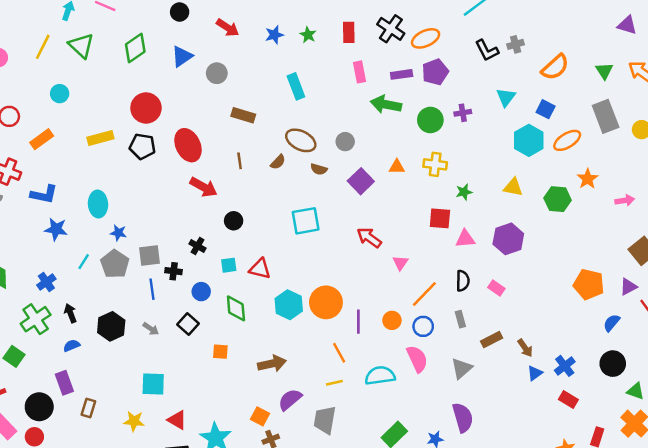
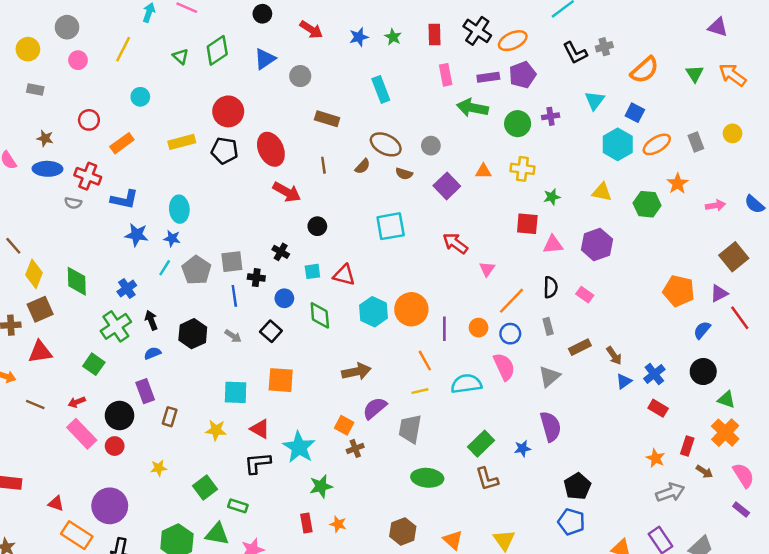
green triangle: (81, 46) -> (181, 56), moved, size x0.6
gray rectangle: (606, 116) -> (696, 142), moved, size x0.6
blue star: (118, 233) -> (172, 238), moved
orange square: (220, 352) -> (281, 380), moved, size x1.6

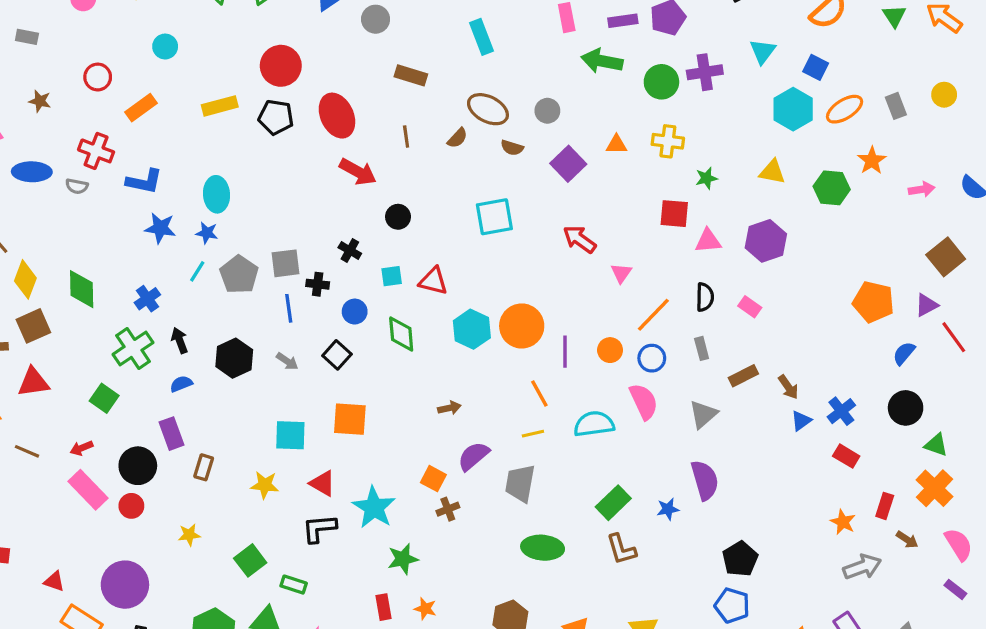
purple cross: (551, 116) -> (705, 72), size x1.5
blue ellipse: (47, 169) -> (32, 172), moved
brown arrow: (356, 372) -> (449, 408), size x0.6

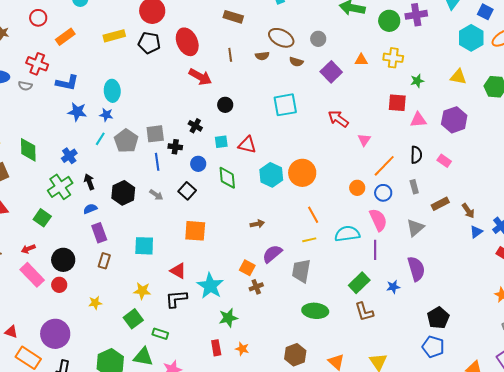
brown semicircle: (457, 138) -> (262, 56), turned 40
purple line: (565, 352) -> (375, 250), moved
purple rectangle: (172, 434) -> (99, 233), moved
cyan square: (290, 435) -> (144, 246), moved
yellow star: (265, 485) -> (142, 291), moved

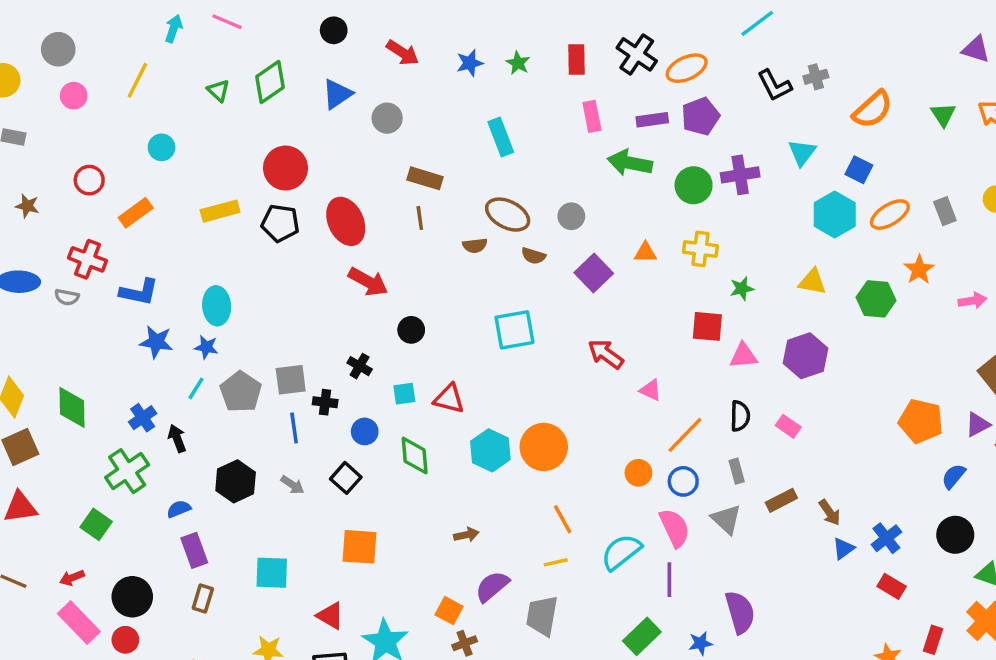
brown line: (230, 55) -> (420, 218), moved
pink triangle: (364, 140) -> (651, 390), turned -40
black arrow: (89, 182) -> (177, 438), moved
gray triangle: (415, 228) -> (726, 519), moved, turned -36
cyan semicircle: (347, 234) -> (621, 552), turned -30

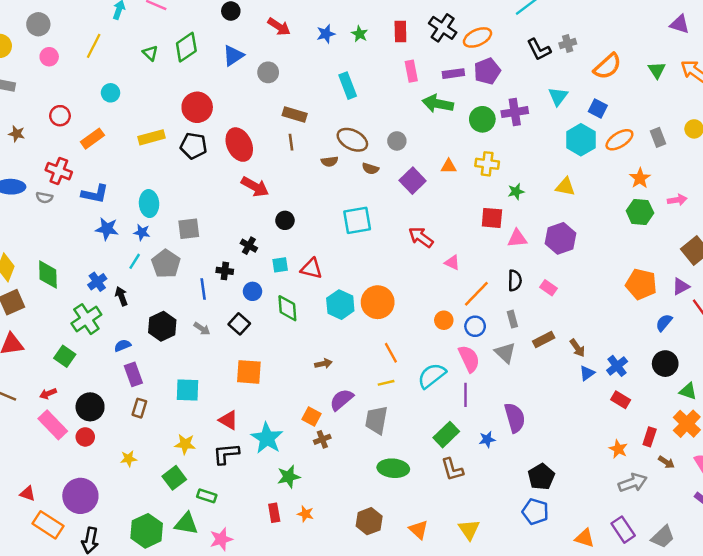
green hexagon: (876, 299) -> (640, 212), moved
gray square: (291, 380) -> (189, 229), moved

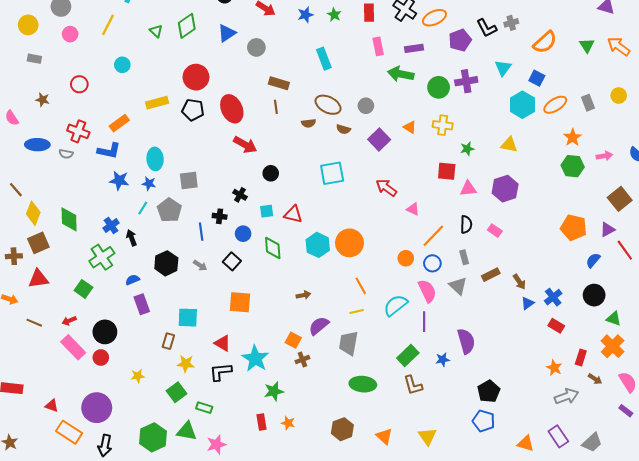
purple pentagon: (487, 71) -> (460, 40), moved
orange rectangle: (92, 139) -> (119, 123), moved
orange triangle: (449, 166) -> (410, 127), turned 32
brown rectangle: (139, 408) -> (168, 341), moved

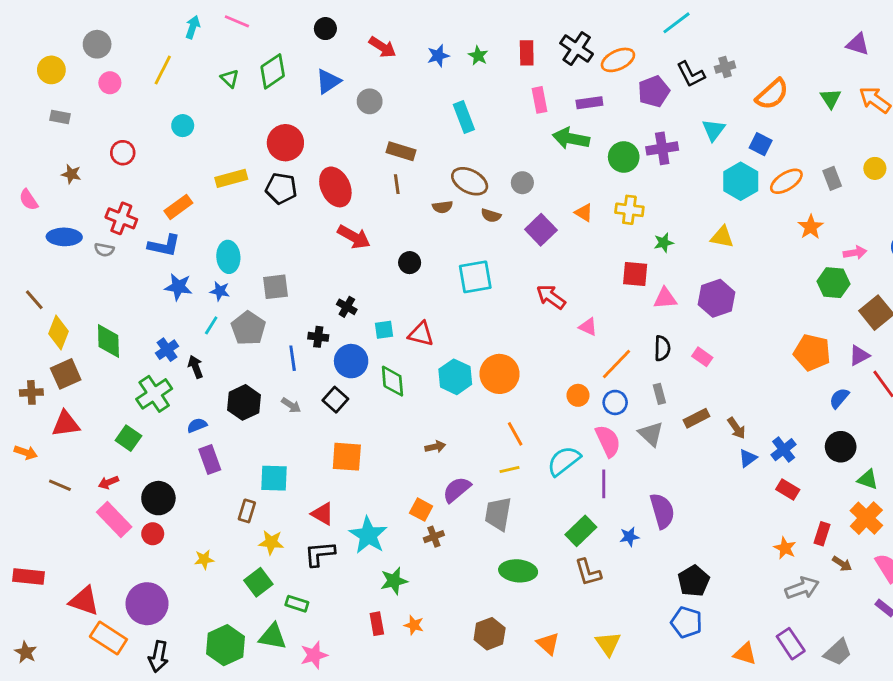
green hexagon: (573, 166) -> (833, 283), moved
black circle: (271, 173) -> (410, 263), moved
blue circle: (243, 234) -> (351, 361), size x1.5
red triangle: (52, 406) -> (84, 601), size x1.6

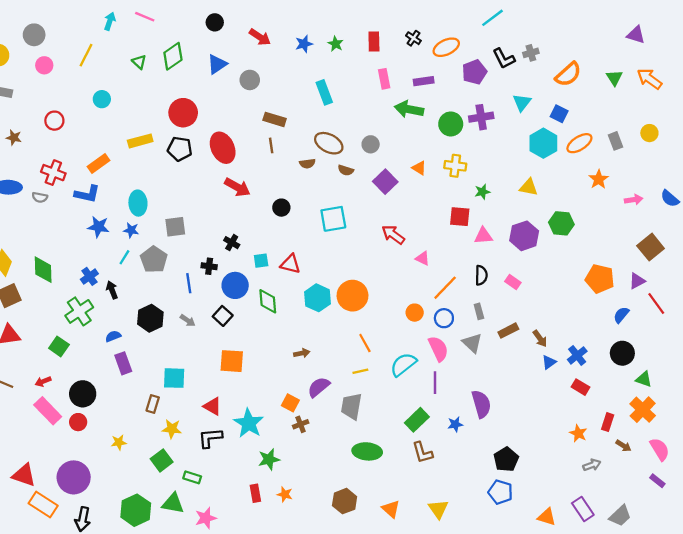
black cross: (577, 49) -> (413, 38), size x0.6
green hexagon: (833, 283) -> (561, 223), moved
gray arrow: (802, 588) -> (592, 465), size x0.7

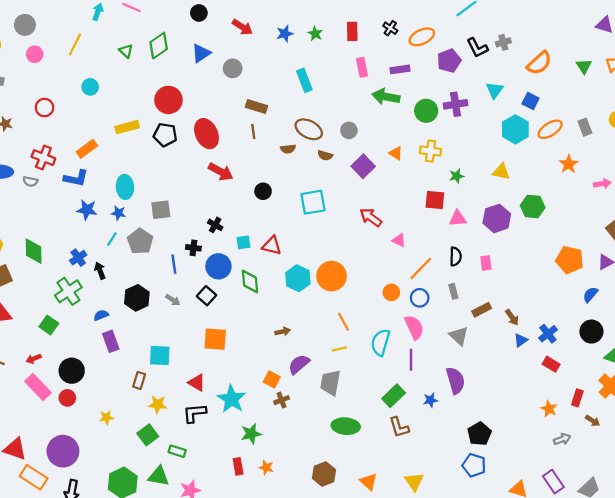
pink rectangle: (513, 282) -> (486, 263), turned 48
gray triangle: (472, 343) -> (459, 336), moved
cyan semicircle: (403, 364) -> (380, 342), turned -36

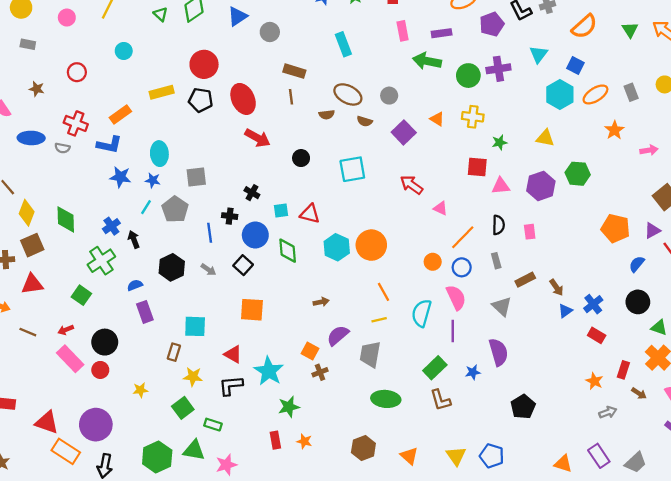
blue pentagon: (474, 465) -> (492, 456), moved

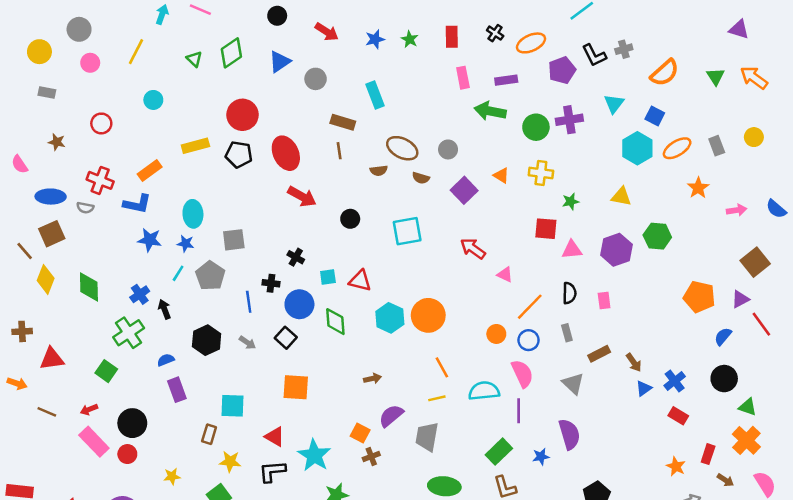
cyan rectangle: (343, 44) -> (375, 95), moved
brown square: (32, 245) -> (52, 234), moved
cyan semicircle: (421, 313) -> (484, 391), turned 68

